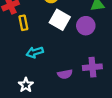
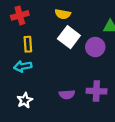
yellow rectangle: (23, 23) -> (28, 44), moved
cyan arrow: (35, 52) -> (23, 66), moved

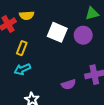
yellow semicircle: (63, 14) -> (27, 15), moved
yellow rectangle: (28, 44) -> (22, 48), turned 40

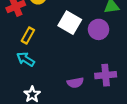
cyan arrow: (22, 69) -> (26, 59), turned 49

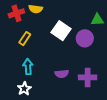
cyan arrow: (26, 59) -> (28, 67), moved, turned 49
purple semicircle: (75, 83) -> (62, 74), moved

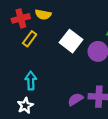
yellow rectangle: (25, 39) -> (30, 39), moved
purple semicircle: (62, 74) -> (76, 99), moved, turned 152

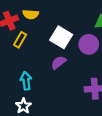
purple semicircle: (76, 99) -> (59, 63), moved

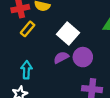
purple circle: (89, 44) -> (83, 57), moved

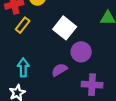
purple semicircle: (61, 57) -> (59, 70), moved

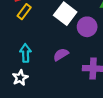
purple circle: (81, 52) -> (87, 27), moved

